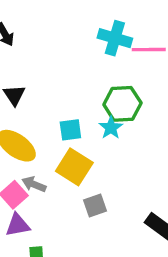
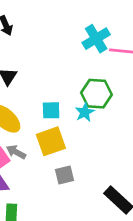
cyan cross: (115, 38) -> (96, 39), turned 36
yellow square: (74, 167) -> (51, 141), turned 32

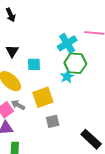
cyan cross: (96, 39) -> (67, 43), moved
cyan square: (51, 110) -> (34, 64), moved

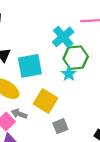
cyan square: (34, 64) -> (30, 66), size x1.6
yellow square: (43, 97) -> (45, 101), turned -30

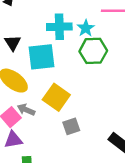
cyan cross: (63, 37) -> (59, 27), moved, turned 35
cyan star: (69, 74) -> (86, 28), moved

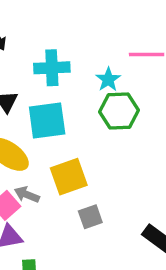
cyan cross: (59, 27) -> (52, 68), moved
yellow square: (56, 97) -> (69, 177), turned 36

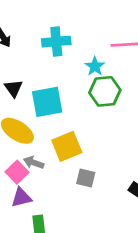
cyan cross: (52, 68) -> (56, 42), moved
gray square: (90, 217) -> (86, 178), turned 36

